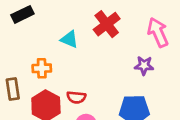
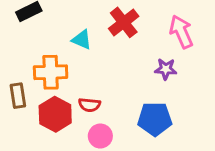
orange cross: (42, 68) -> (51, 72), size x1.5

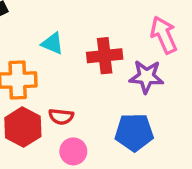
red cross: (124, 22) -> (105, 56), moved, turned 32
purple star: (166, 69) -> (146, 77), size x1.4

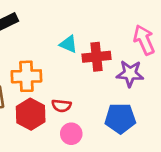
cyan triangle: (52, 44) -> (68, 44), moved

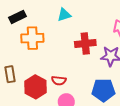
cyan triangle: (68, 44) -> (64, 15), moved, turned -40
orange cross: (26, 76) -> (32, 38), moved

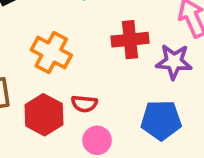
orange cross: (32, 38) -> (51, 52), moved, turned 30

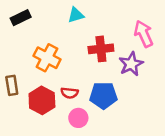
purple star: (174, 62) -> (131, 64), turned -30
blue pentagon: (161, 120) -> (103, 95), moved

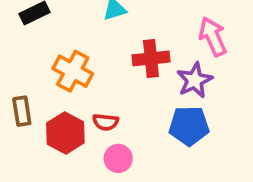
blue pentagon: (103, 95) -> (189, 126), moved

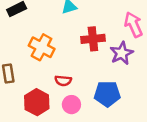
blue pentagon: (189, 126) -> (107, 94), moved
red hexagon: (65, 133) -> (37, 102), moved

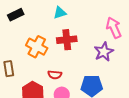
red cross: (93, 39) -> (67, 40), moved

